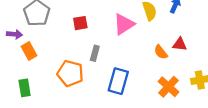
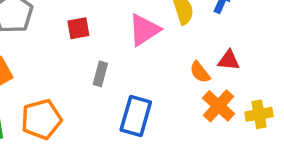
orange pentagon: (70, 73) -> (41, 119), moved, turned -30
orange cross: (169, 87) -> (218, 106), moved

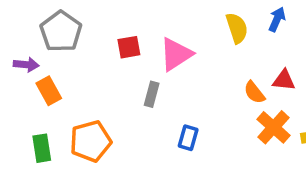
pink triangle: (144, 30) -> (176, 54), moved
blue rectangle: (136, 116) -> (188, 138), size x0.6

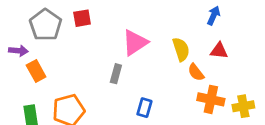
yellow semicircle: (237, 28) -> (181, 49), moved
red square: (129, 47) -> (82, 18), moved
red triangle: (284, 80) -> (219, 51), moved
orange cross: (273, 127) -> (211, 99), turned -30

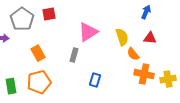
orange rectangle: (36, 71) -> (38, 53), moved

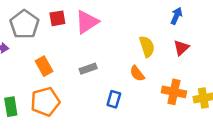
pink triangle: (88, 32) -> (87, 22), moved
red triangle: (150, 38) -> (181, 48), turned -48
orange semicircle: (133, 54) -> (137, 73), moved
gray rectangle: (74, 55) -> (88, 69), turned 56

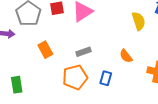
yellow semicircle: (147, 47) -> (139, 21), moved
orange pentagon: (45, 102) -> (75, 77), moved

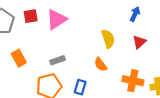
yellow semicircle: (139, 21) -> (108, 39), moved

